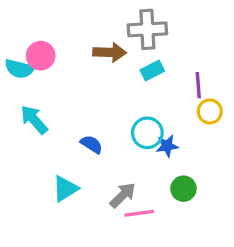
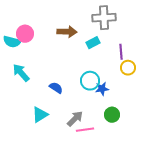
gray cross: (147, 29) -> (104, 18), moved

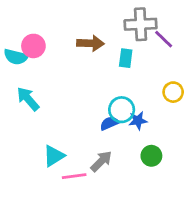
cyan rectangle: (93, 43) -> (126, 58), turned -56
purple line: (121, 52) -> (164, 39), moved, turned -42
blue semicircle: (56, 88) -> (109, 123), moved, turned -56
pink line: (85, 130) -> (74, 176), moved

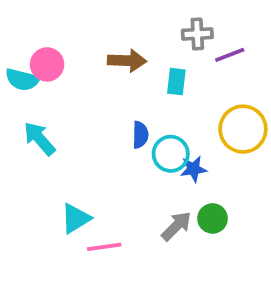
gray cross: (141, 24) -> (197, 34), size x0.7
purple line: (164, 39) -> (230, 55), turned -65
yellow circle: (173, 92) -> (243, 129), size x1.6
blue semicircle: (109, 123) -> (140, 135), moved, turned 114
gray arrow: (101, 161) -> (176, 226), moved

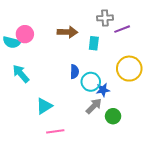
cyan triangle: (76, 218) -> (44, 106), moved
gray arrow: (176, 226) -> (94, 106), moved

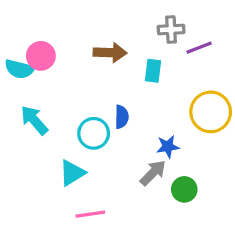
cyan circle: (91, 82) -> (94, 133), moved

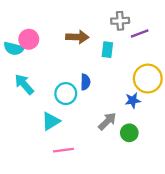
blue star: (168, 147) -> (133, 100), moved

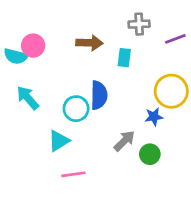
purple line: (140, 33) -> (175, 39), moved
blue semicircle: (85, 82) -> (99, 95), size x1.5

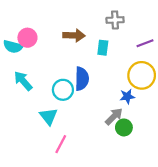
purple line: (175, 39) -> (145, 43), moved
cyan triangle: (59, 141) -> (49, 116), turned -36
gray arrow: (124, 141) -> (114, 116), moved
pink line: (73, 174) -> (61, 144), turned -54

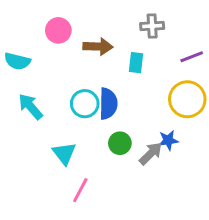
pink circle: (27, 38) -> (58, 30), moved
cyan circle: (63, 90) -> (85, 104), moved
blue star: (127, 96) -> (168, 140), moved
green circle: (124, 127) -> (120, 143), moved

